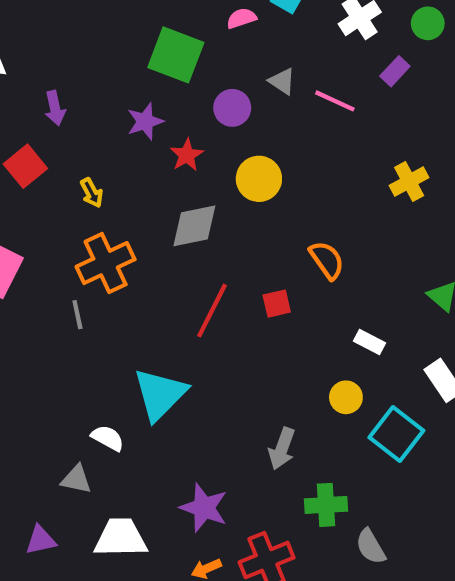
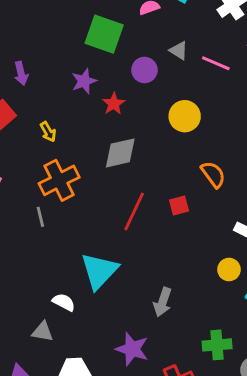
yellow circle: (259, 179) -> (185, 116), moved
gray arrow: (282, 449) -> (163, 302), moved

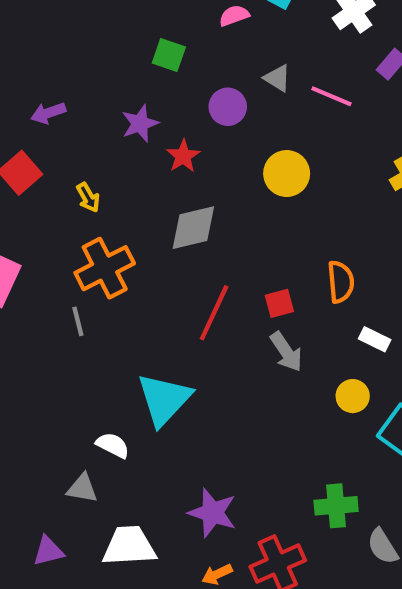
green square: (104, 34) -> (169, 55), size x0.6
purple arrow: (21, 73) -> (48, 113), turned 85
orange semicircle: (213, 174) -> (341, 282), moved, turned 32
gray arrow: (163, 302) -> (286, 352), moved, turned -52

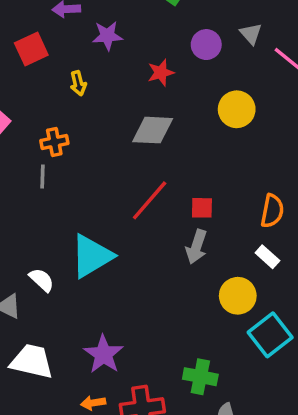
purple star: (140, 124) -> (107, 36), moved
orange cross: (105, 268) -> (54, 142), moved, size x0.6
orange semicircle: (341, 282) -> (272, 211), moved
gray arrow: (286, 352) -> (196, 247), turned 36
yellow circle: (353, 396) -> (238, 296), size x1.4

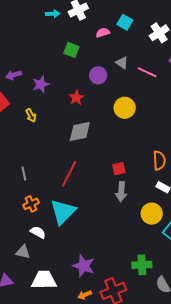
orange cross: (54, 142) -> (31, 204), moved
red line: (150, 200) -> (69, 174), moved

